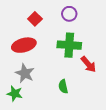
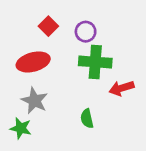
purple circle: (69, 14) -> (86, 32), moved
red arrow: (88, 64) -> (121, 88), turned 114

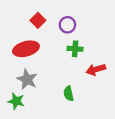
green cross: (95, 62) -> (75, 49), size x0.6

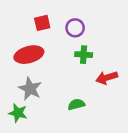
red square: (38, 20) -> (42, 23), turned 32
green semicircle: (69, 94) -> (76, 104), turned 88

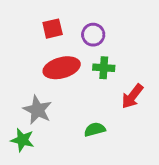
red ellipse: (29, 55) -> (62, 68), moved
red arrow: (107, 78) -> (132, 96), turned -35

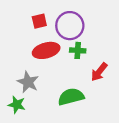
purple circle: (93, 35) -> (70, 26), size x1.6
green semicircle: (95, 129) -> (71, 97), size x1.6

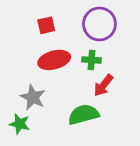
purple circle: (70, 26) -> (99, 24), moved
red arrow: (99, 72) -> (103, 85), moved

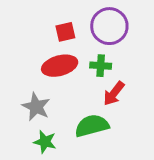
red square: (46, 25) -> (65, 32), moved
green star: (20, 124) -> (45, 142), moved

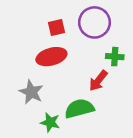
green cross: (101, 66) -> (115, 57), moved
green star: (45, 142) -> (50, 122), moved

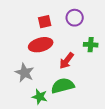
purple circle: (94, 22) -> (75, 18), size x0.7
red arrow: (98, 81) -> (67, 61), moved

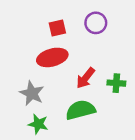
green cross: (91, 45) -> (116, 83), moved
green star: (40, 97) -> (38, 124), moved

